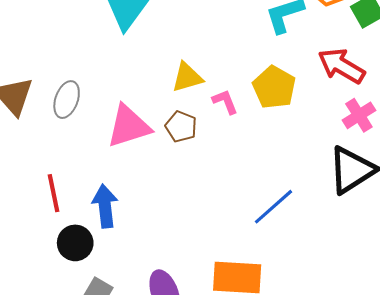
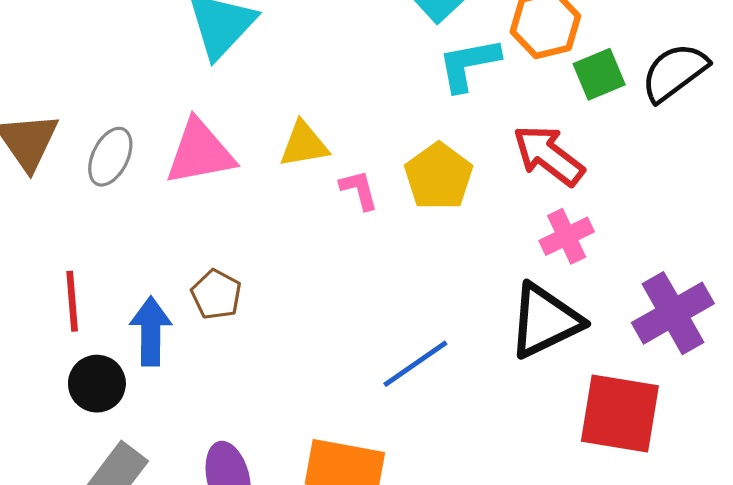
pink triangle: (129, 126) -> (200, 152), moved
brown pentagon: (181, 127) -> (216, 295), moved

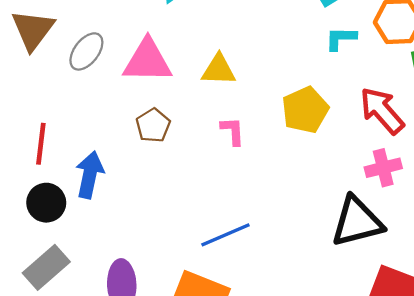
cyan L-shape: (469, 64) -> (341, 38), size x0.7
pink L-shape: (359, 190) -> (233, 131), moved
brown pentagon: (216, 295) -> (153, 125), moved
blue line: (415, 364) -> (225, 235), moved

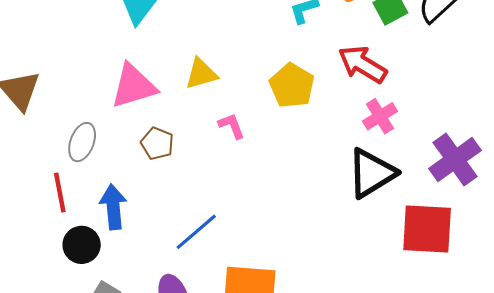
gray ellipse: (86, 51) -> (82, 142), moved
blue line: (225, 235) -> (196, 232), moved

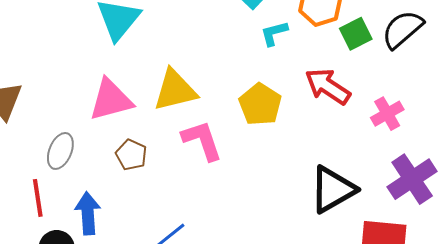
yellow triangle: (201, 74) -> (175, 90), size x1.4
pink cross: (380, 116) -> (387, 114), moved
pink L-shape: (232, 126) -> (202, 140), size x1.6

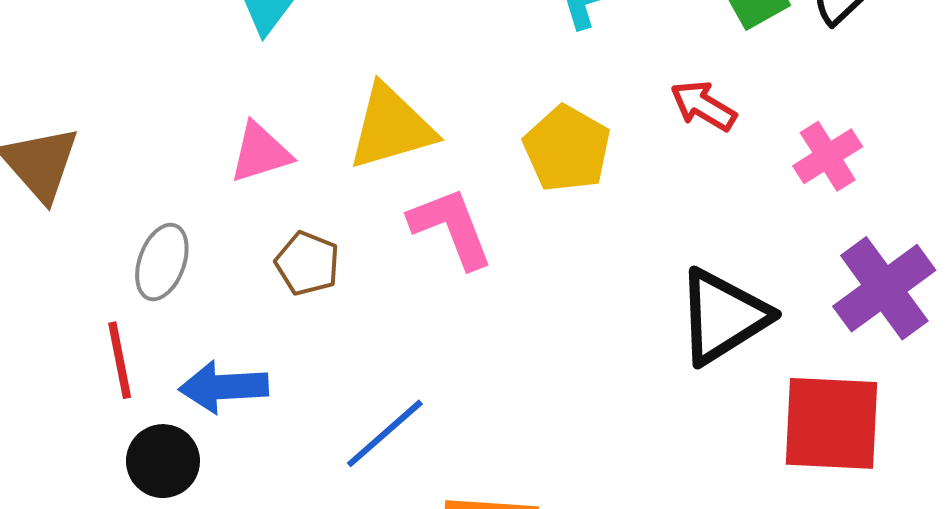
red arrow: (328, 86) -> (703, 106), size x0.7
pink triangle: (111, 100) -> (260, 153), size x0.7
blue arrow: (88, 213) -> (224, 387), turned -87

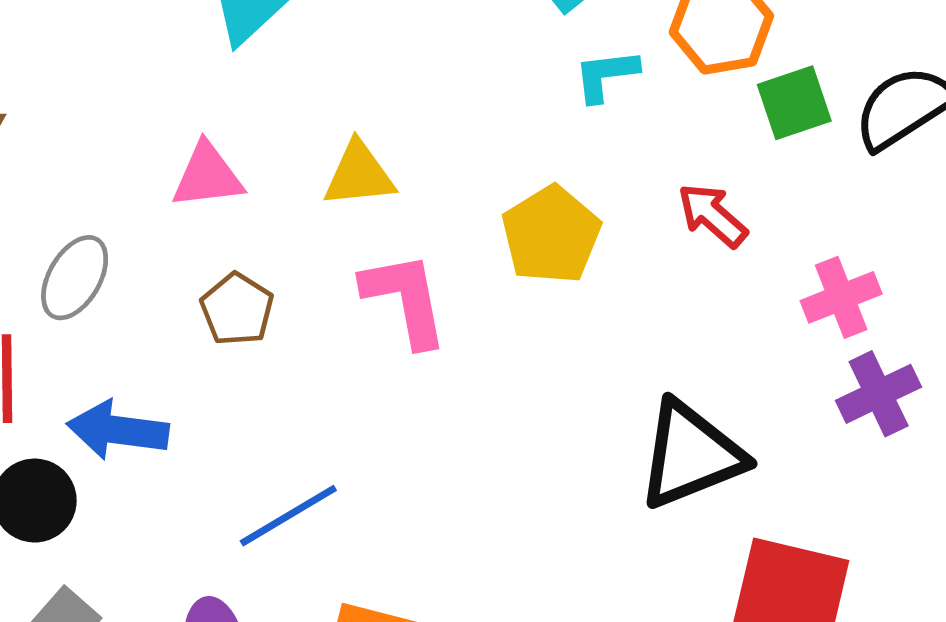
yellow triangle: (391, 127) -> (359, 175), size x0.7
purple cross: (884, 288) -> (879, 394), moved, size x0.7

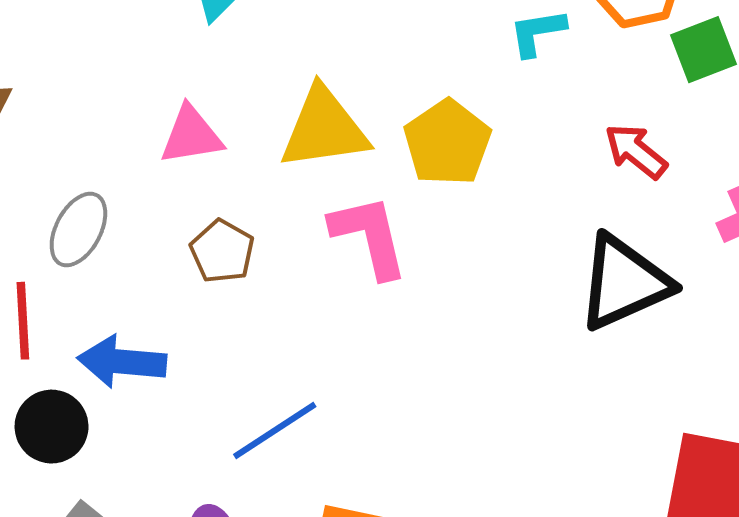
yellow triangle: (359, 175) -> (324, 129), size x1.4
yellow pentagon: (551, 235) -> (447, 143), moved
black triangle: (691, 455) -> (624, 282), moved

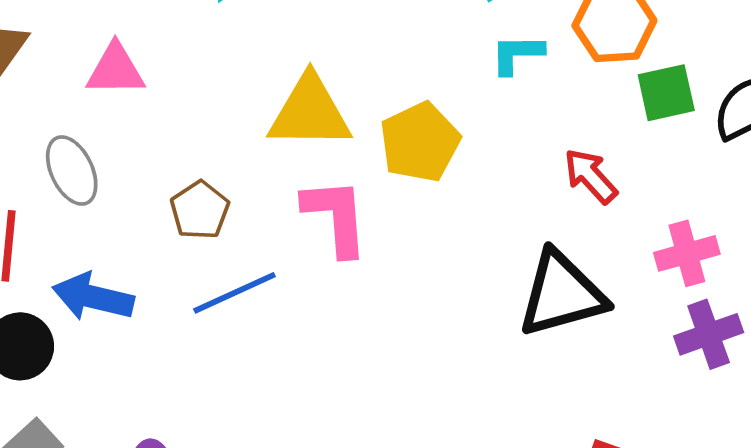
pink triangle: (191, 135) -> (115, 70), moved
gray ellipse: (78, 230) -> (72, 171), turned -62
blue line: (275, 430) -> (234, 293), moved

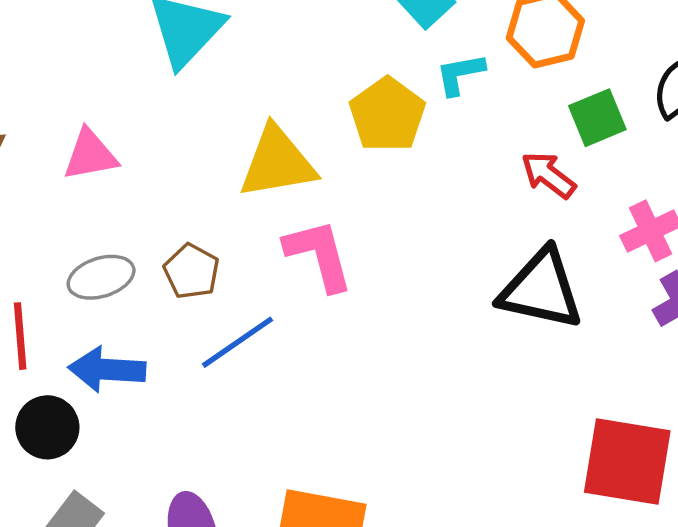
green square: (666, 93) -> (597, 118), moved
yellow pentagon: (420, 142) -> (387, 115), moved
gray ellipse: (72, 171) -> (101, 277), moved, turned -72
black triangle: (562, 294) -> (541, 289), turned 38

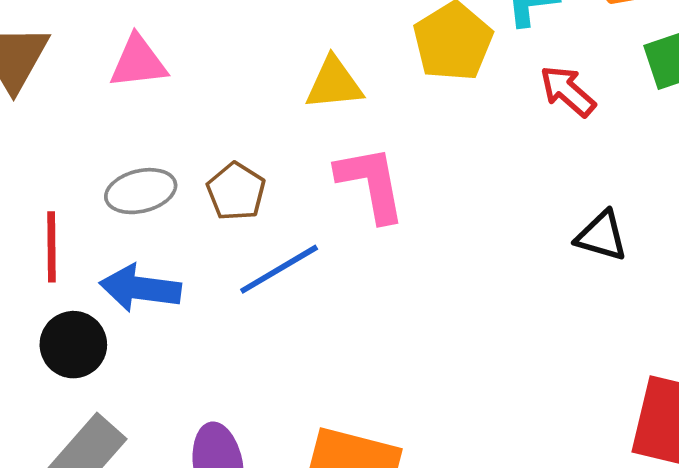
yellow triangle: (277, 162) -> (334, 84), size x0.7
red arrow: (548, 175) -> (568, 91), moved
black triangle: (541, 289) -> (602, 236), size x0.6

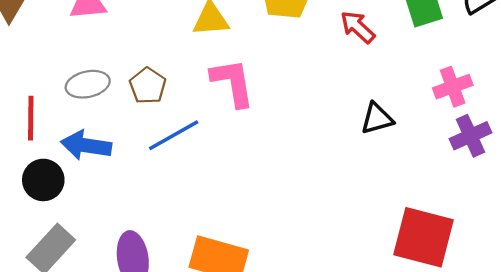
black triangle: (602, 236) -> (377, 119), turned -33

